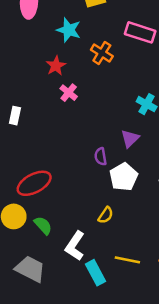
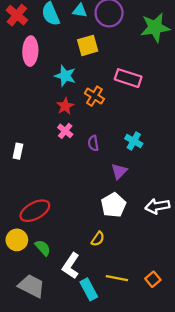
red star: (56, 66) -> (65, 106), moved
purple semicircle: (101, 156) -> (93, 143), moved

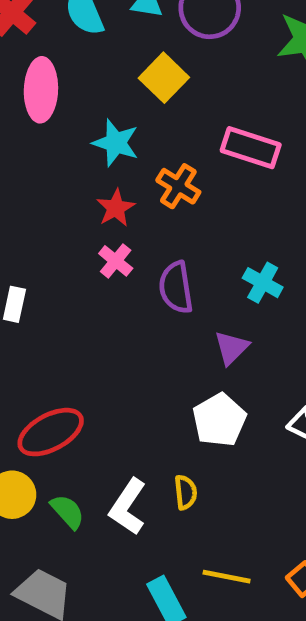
yellow square: (88, 45) -> (164, 78), turned -30
purple semicircle: (93, 143) -> (176, 287), size x1.5
yellow semicircle: (98, 239) -> (186, 492), turned -40
white L-shape: (71, 266) -> (128, 507), moved

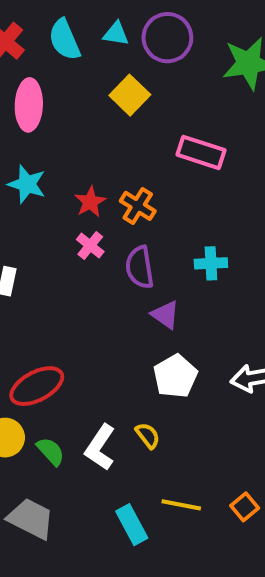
cyan star: (116, 143) -> (27, 184), moved
orange cross: (178, 186) -> (138, 206), moved
cyan cross: (263, 283) -> (211, 263), turned -32
purple triangle: (231, 348) -> (165, 315), moved, turned -40
yellow semicircle: (186, 492) -> (148, 436), turned -32

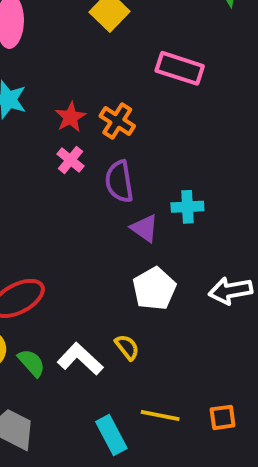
cyan cross: (211, 263) -> (187, 207), moved
white L-shape: (100, 447) -> (80, 359), turned 99
orange square: (245, 507) -> (223, 417), turned 32

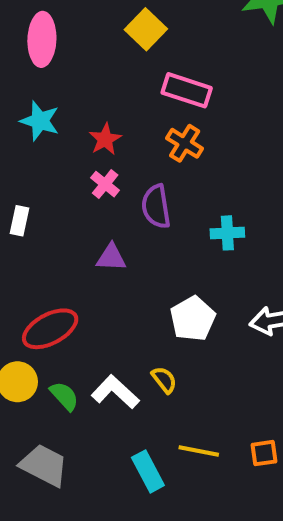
pink rectangle: (180, 68) -> (187, 90), moved
orange cross: (117, 121) -> (185, 143), moved
purple triangle: (145, 228) -> (111, 257), moved, turned -32

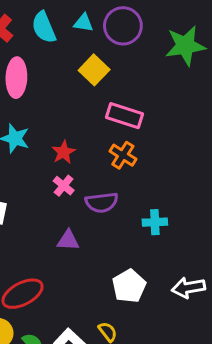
purple semicircle: (156, 206) -> (102, 202), turned -88

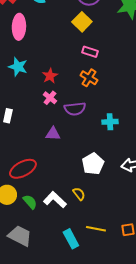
yellow square: (94, 70) -> (82, 22), moved
pink rectangle: (124, 116) -> (90, 52), size x0.7

